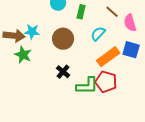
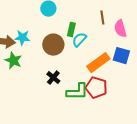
green rectangle: (81, 12) -> (71, 30), moved
brown line: (112, 12) -> (102, 18), turned 40
cyan semicircle: (98, 34) -> (79, 40), moved

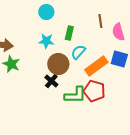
cyan star: (22, 38) -> (46, 41), moved
cyan semicircle: (79, 40) -> (78, 52), moved
brown circle: (53, 45) -> (58, 64), moved

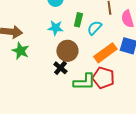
cyan semicircle: (78, 52) -> (94, 28), moved

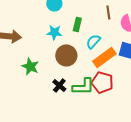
cyan semicircle: (94, 28) -> (93, 41), moved
green star: (20, 51) -> (30, 66), moved
black cross: (60, 68) -> (59, 85), moved

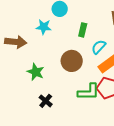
cyan star: (54, 32) -> (44, 27), moved
black cross: (59, 85) -> (46, 101), moved

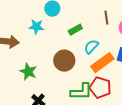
green rectangle: (83, 30) -> (75, 30), turned 48

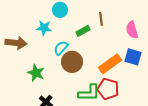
brown line: (106, 18) -> (101, 19), moved
cyan semicircle: (91, 47) -> (61, 48), moved

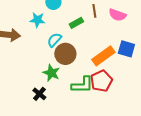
pink semicircle: (132, 30) -> (117, 15), moved, turned -54
green star: (36, 73) -> (51, 73), moved
red pentagon: (108, 89) -> (101, 81), turned 30

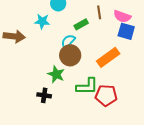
cyan semicircle: (54, 40) -> (68, 41), moved
blue square: (126, 49) -> (126, 31), moved
red pentagon: (101, 81) -> (106, 95), moved, turned 30
black cross: (39, 94) -> (44, 95), turned -32

